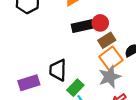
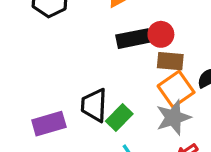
brown rectangle: (107, 40) -> (170, 61), turned 35
green rectangle: (75, 88) -> (119, 118), moved

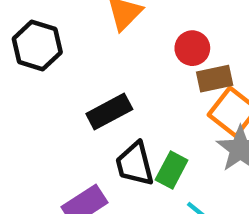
black rectangle: (133, 39) -> (109, 112), moved

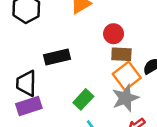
black trapezoid: (135, 164) -> (26, 83), moved

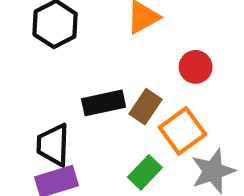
brown rectangle: (121, 54) -> (145, 107), moved, turned -60
orange square: (127, 76) -> (182, 131), moved

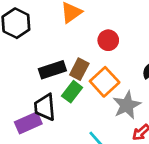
black trapezoid: (53, 145) -> (45, 107), moved
green rectangle: (145, 172) -> (72, 92), moved

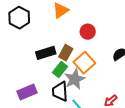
gray star: (127, 105) -> (75, 79), moved
black trapezoid: (45, 107) -> (60, 91), moved

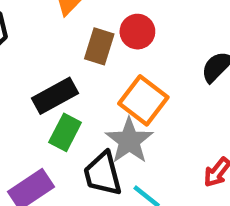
brown rectangle: (66, 53) -> (99, 46), moved
green rectangle: (60, 69) -> (65, 132), moved

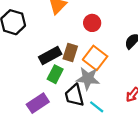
brown rectangle: (99, 46) -> (70, 53), moved
gray star: (129, 141) -> (88, 78), turned -30

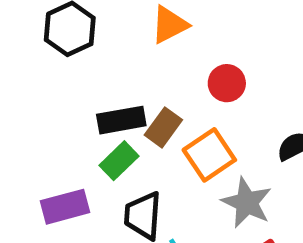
gray star: (88, 78) -> (247, 203), moved

